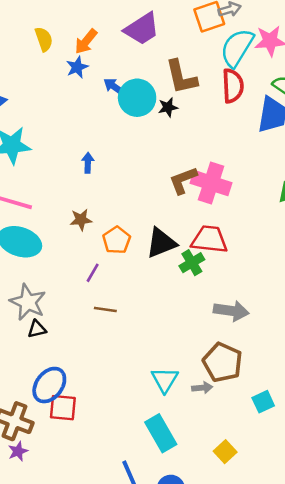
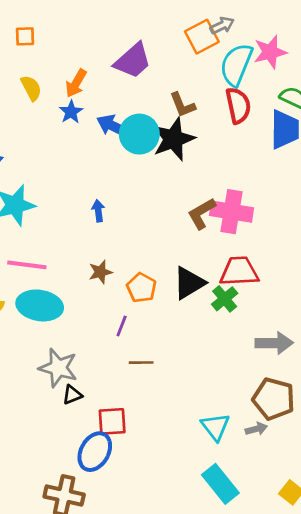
brown L-shape: (181, 77) -> (182, 105), size x0.7
blue arrow: (114, 87) -> (113, 126), size x1.4
black star: (168, 107) -> (173, 139), size x2.0
red square: (63, 408) -> (112, 421), moved

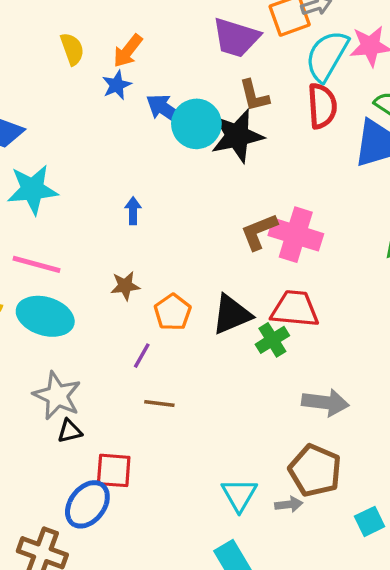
purple trapezoid: (133, 61) -> (236, 38), moved, turned 51

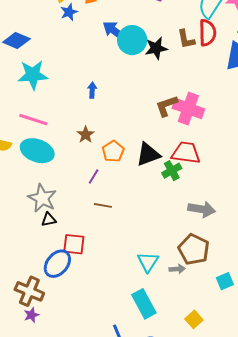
blue star: (117, 85) -> (69, 12), moved
brown L-shape: (254, 96) -> (186, 39), moved
black star: (237, 136) -> (156, 48), size x0.7
brown star: (125, 286) -> (86, 135), turned -30

